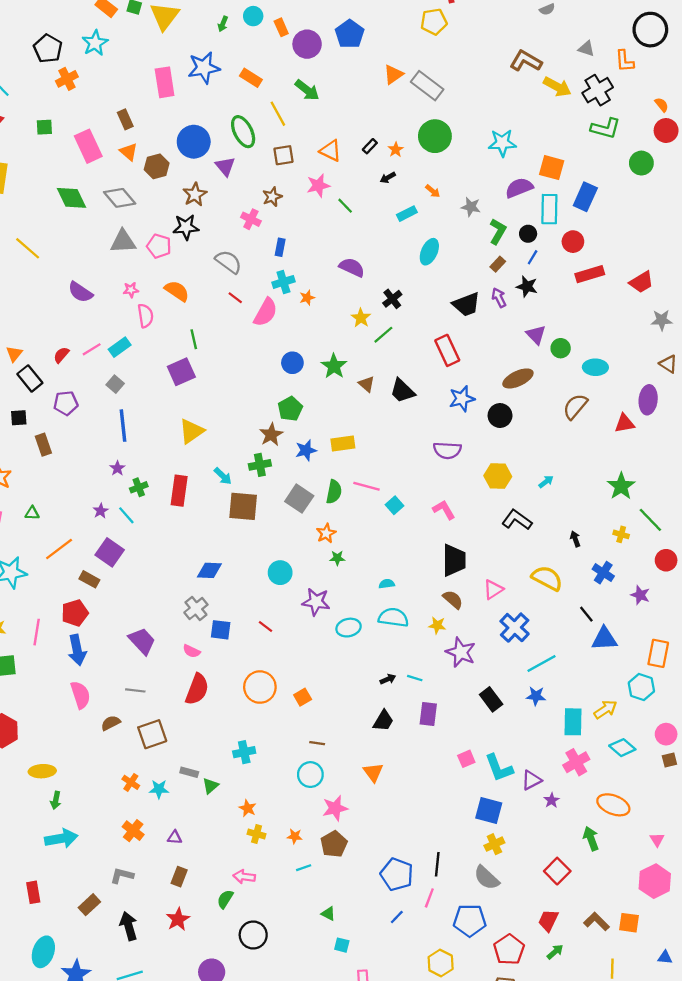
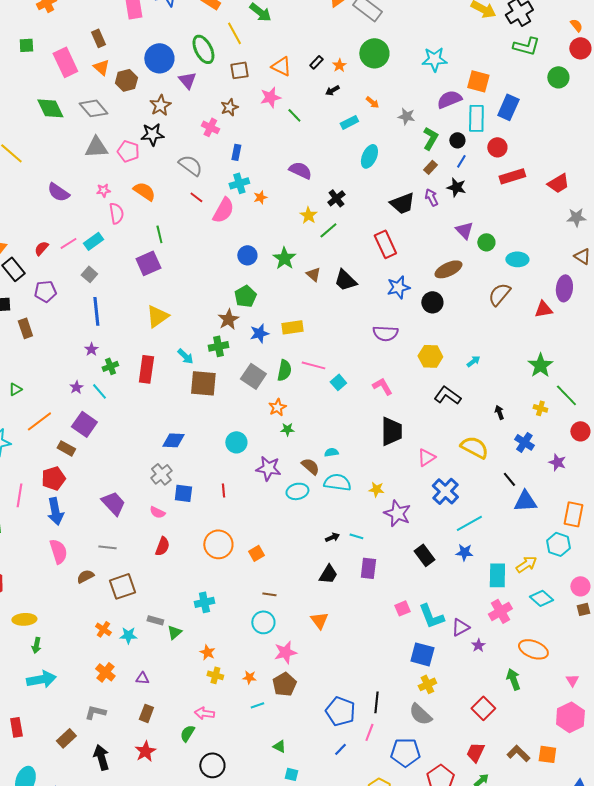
green triangle: (32, 513) -> (15, 389), turned -32
brown semicircle: (453, 600) -> (310, 466), moved
red line: (266, 626) -> (223, 490), turned 48
red semicircle: (197, 689) -> (162, 546), size x0.7

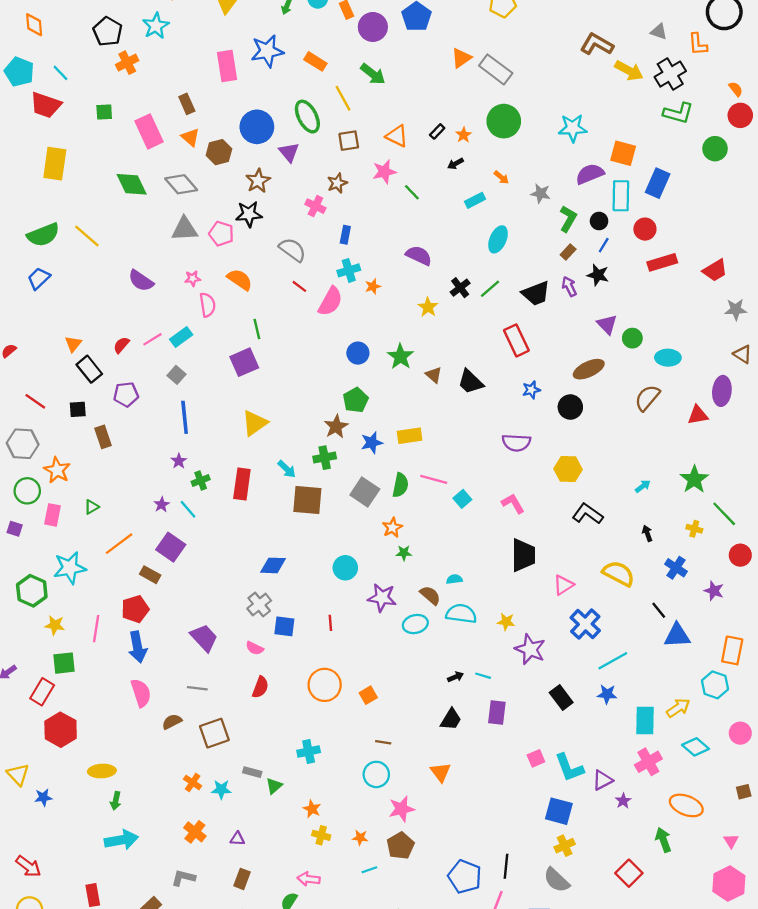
green line: (328, 230) -> (490, 289), moved
blue star: (398, 287) -> (531, 390), size x0.7
cyan arrow: (473, 361) -> (643, 486), moved
brown square: (583, 609) -> (744, 792), moved

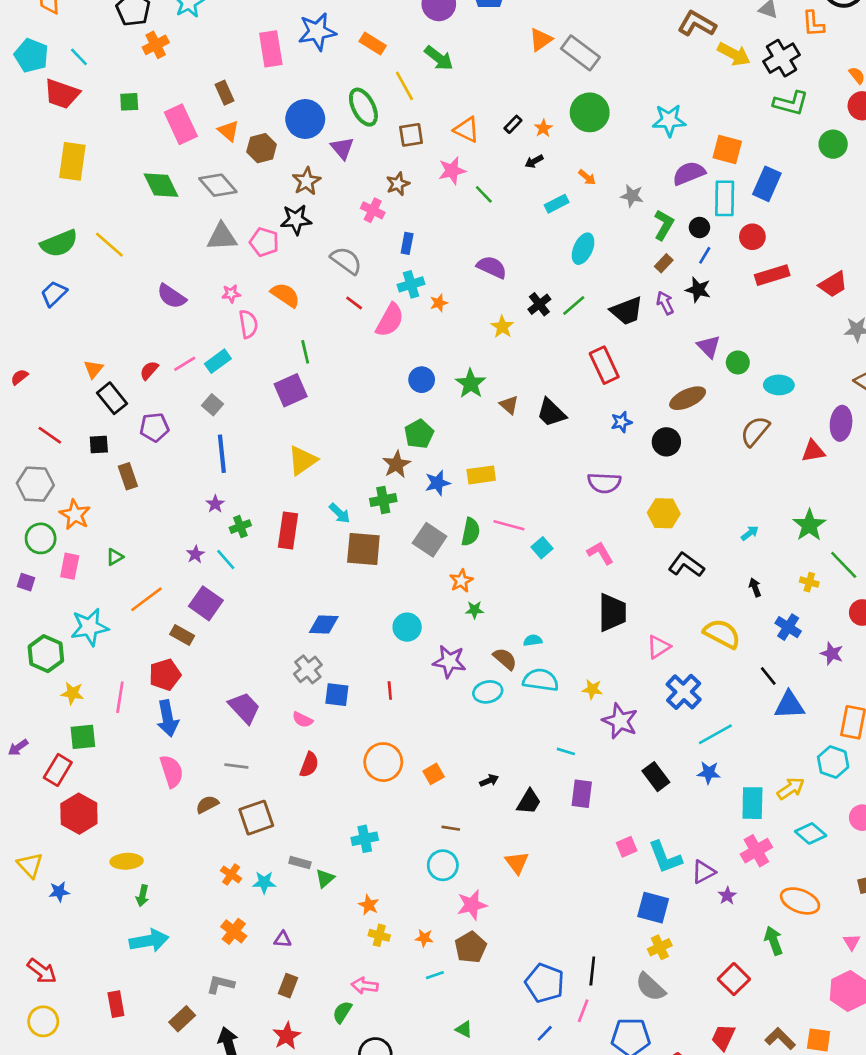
black arrow: (456, 677) -> (489, 781), moved

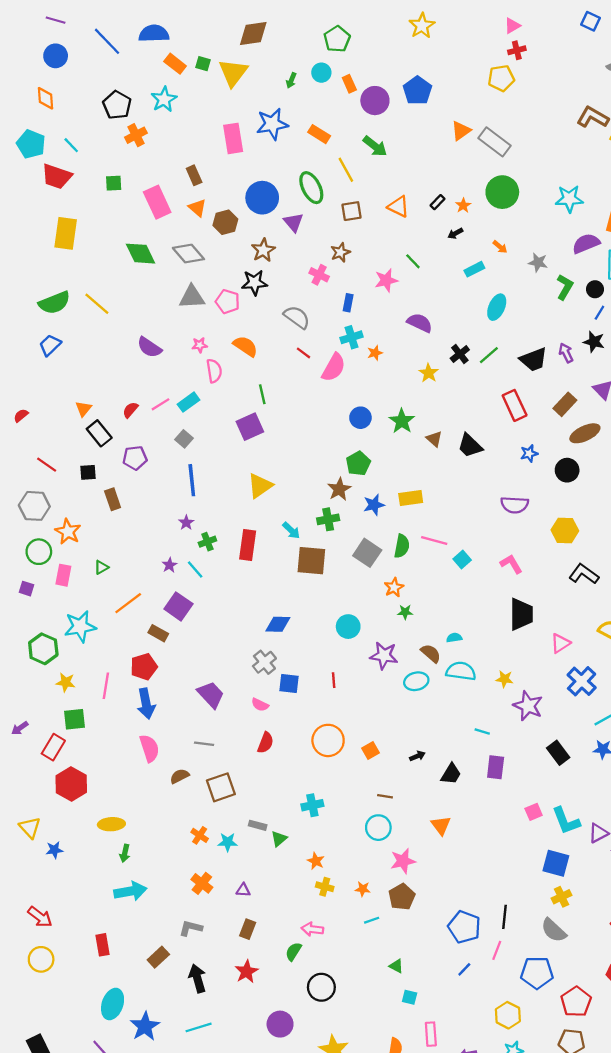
pink star: (452, 171) -> (386, 280), moved
brown rectangle: (664, 263) -> (565, 404), moved, size x1.5

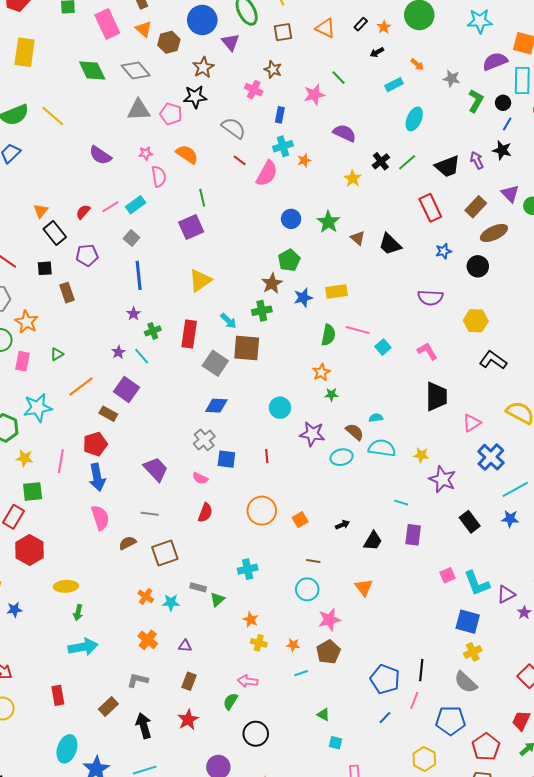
brown star: (340, 252) -> (273, 69), turned -30
gray square: (367, 553) -> (215, 363), moved

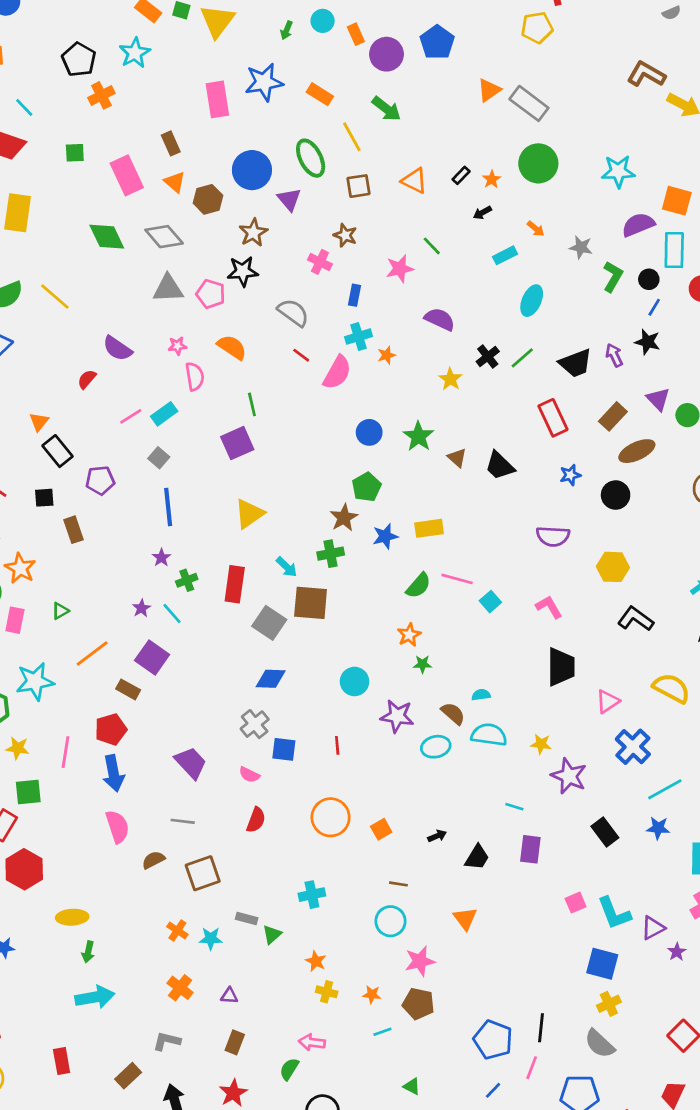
red semicircle: (83, 212) -> (87, 379), moved
green semicircle: (328, 335) -> (418, 586), turned 30
brown pentagon: (328, 652) -> (418, 1004), turned -30

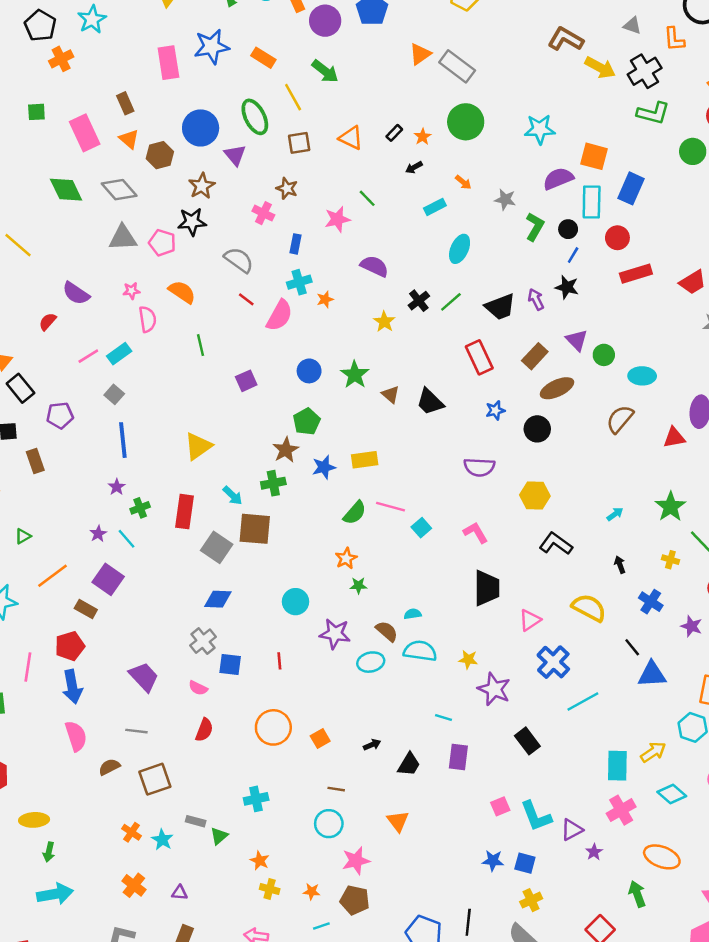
purple square: (237, 443) -> (246, 381), moved, size x0.7
blue star: (658, 828) -> (493, 861), moved
cyan star: (211, 939) -> (162, 840), turned 30
blue square: (602, 964) -> (525, 863), size x0.7

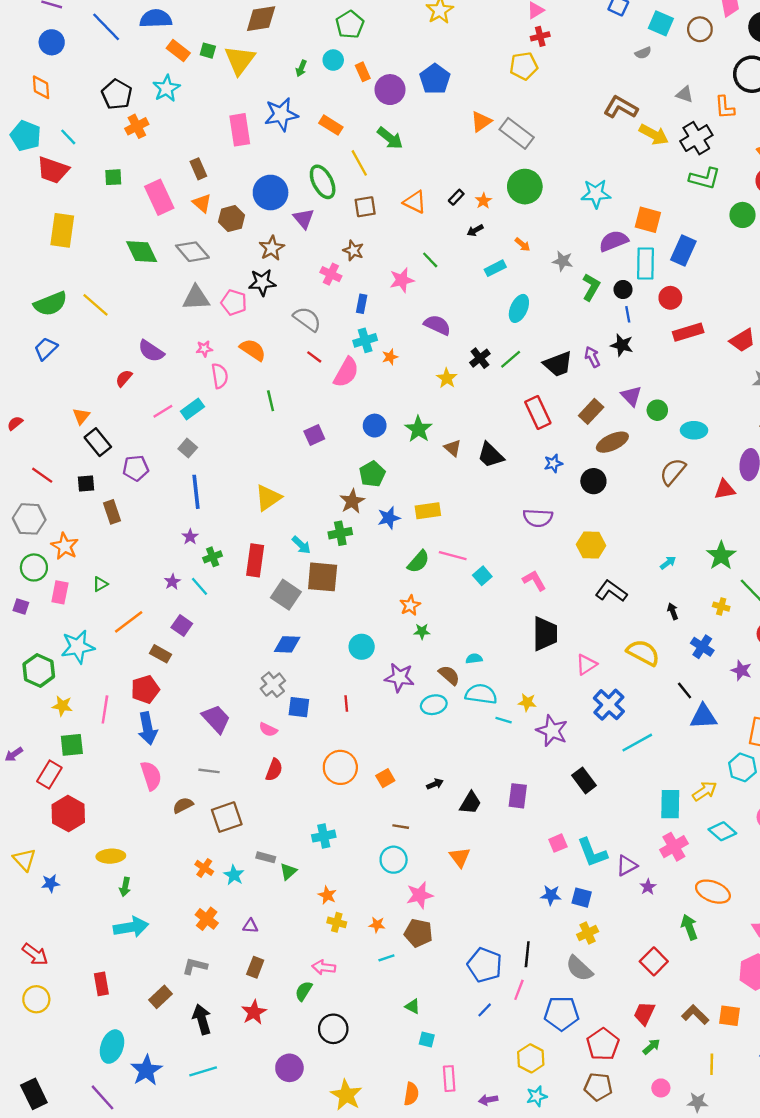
blue line: (573, 255) -> (628, 314), turned -42
purple square: (108, 579) -> (182, 625), size x0.7
cyan line: (444, 718) -> (504, 720), moved

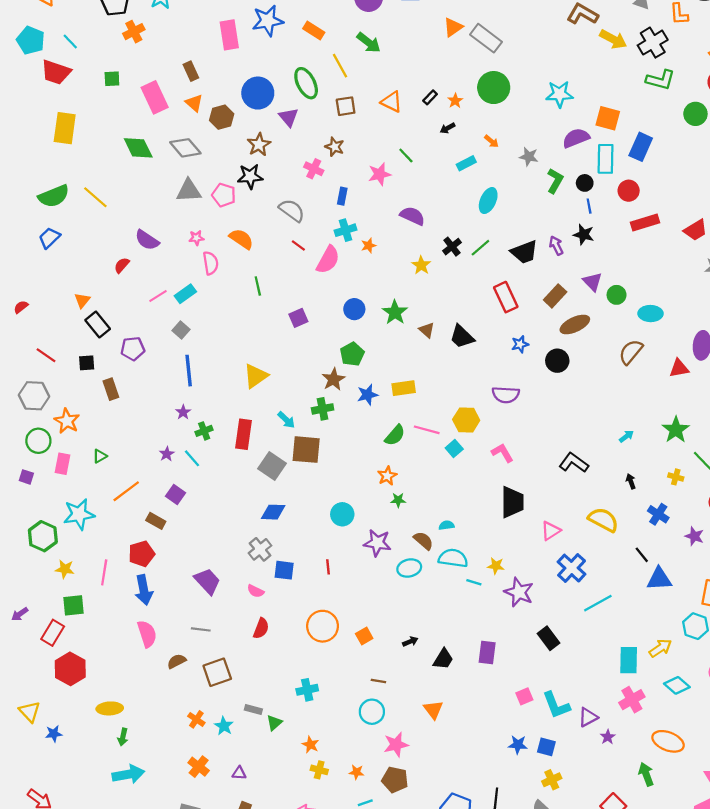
yellow hexagon: (591, 545) -> (466, 420), moved

